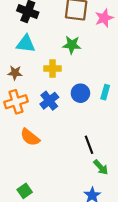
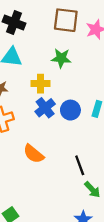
blue cross: (49, 101) -> (45, 108), moved
orange semicircle: (30, 137) -> (34, 154), moved

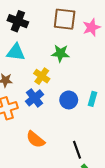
yellow cross: (40, 84) -> (42, 76), turned 35
blue cross: (45, 108) -> (34, 98), moved

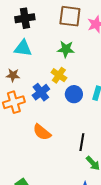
black cross: (18, 21) -> (25, 18), turned -30
yellow cross: (42, 76) -> (59, 75), moved
black line: (77, 150) -> (82, 142), turned 30

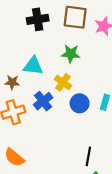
black cross: (25, 18) -> (38, 19), moved
cyan triangle: (23, 48) -> (33, 66), moved
orange semicircle: (42, 132) -> (14, 157), moved

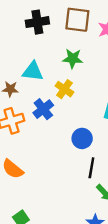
blue circle: (80, 103) -> (82, 138), moved

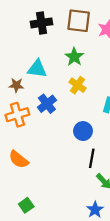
green star: (73, 59) -> (74, 57), turned 30
yellow cross: (64, 89) -> (78, 85), moved

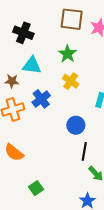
black cross: (41, 23) -> (23, 33), moved, turned 30
green square: (26, 205) -> (36, 188), moved

